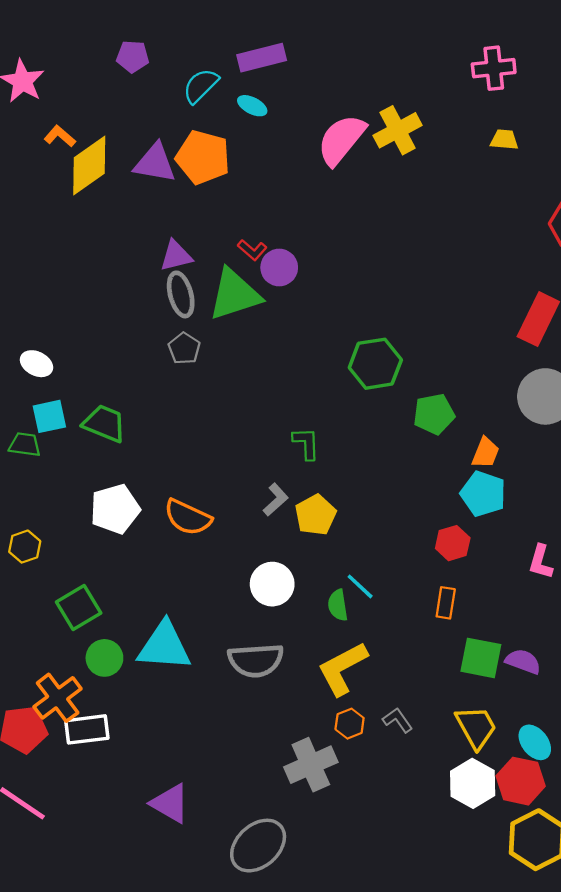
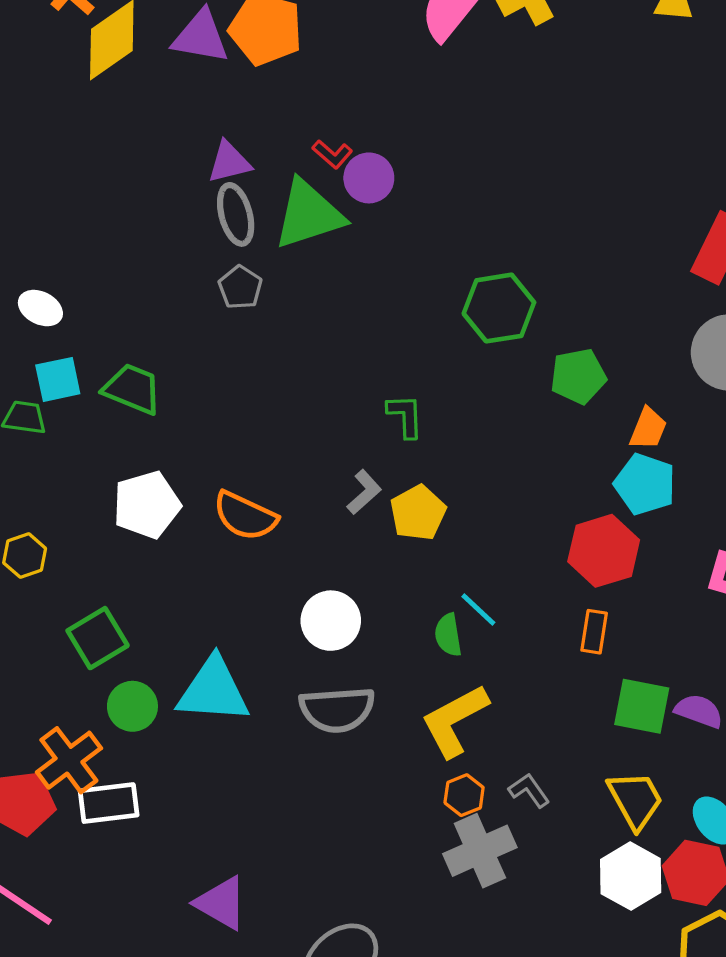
red hexagon: (453, 543) -> (604, 551), size x1.5
white circle: (272, 584) -> (331, 621), moved
gray cross: (311, 765) -> (480, 851), moved

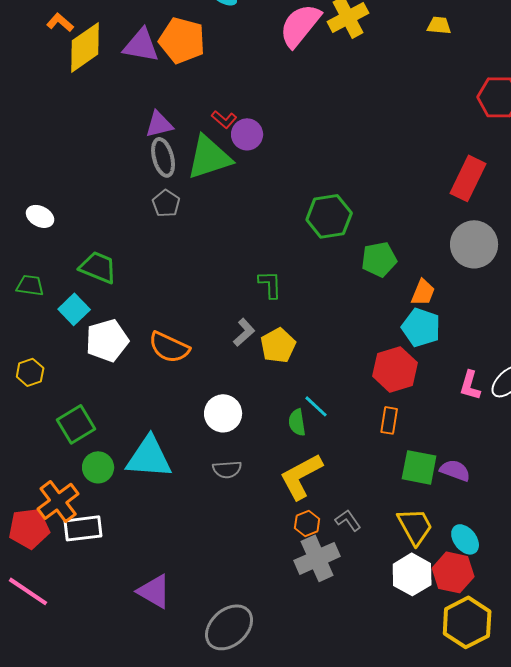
cyan square: (58, 379) -> (74, 309), moved, turned -32
gray semicircle: (337, 709) -> (227, 469), size x0.6

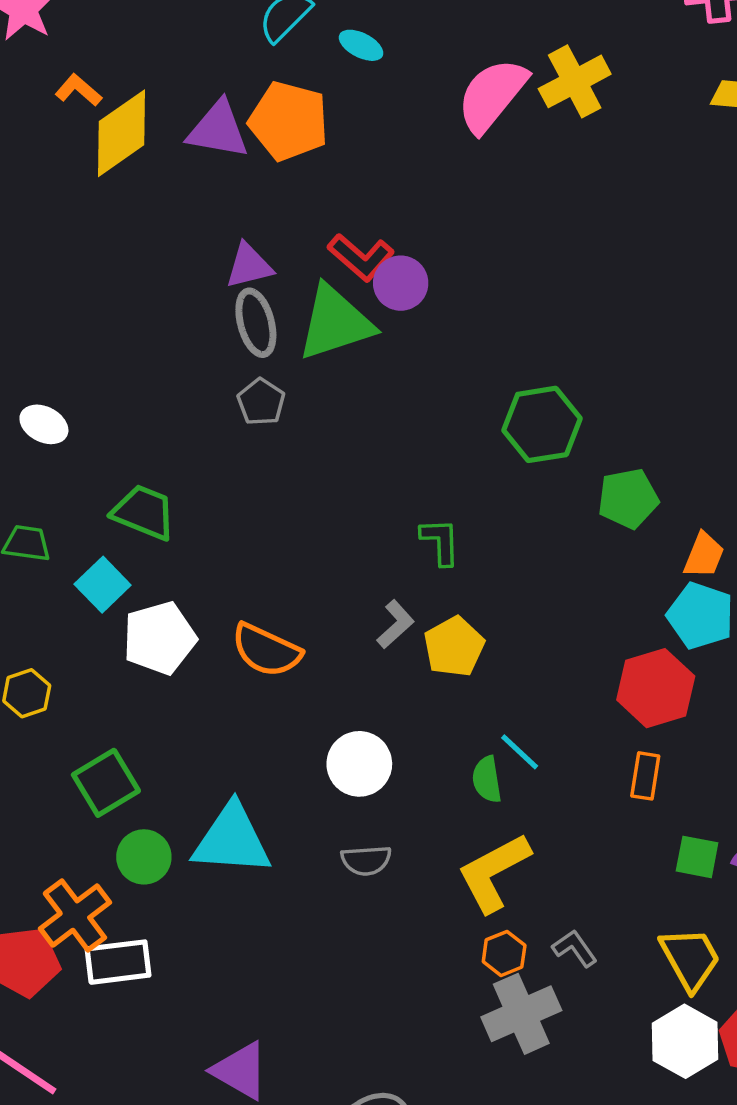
red L-shape: (224, 119) -> (361, 257), size x1.5
green square: (419, 467) -> (697, 857), size x0.7

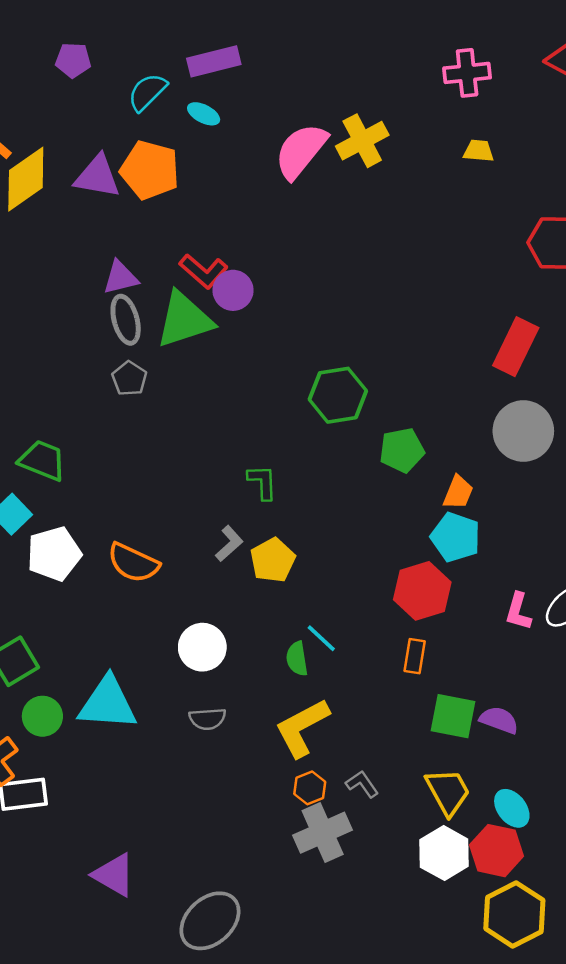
green square: (697, 857) -> (453, 716), size x1.4

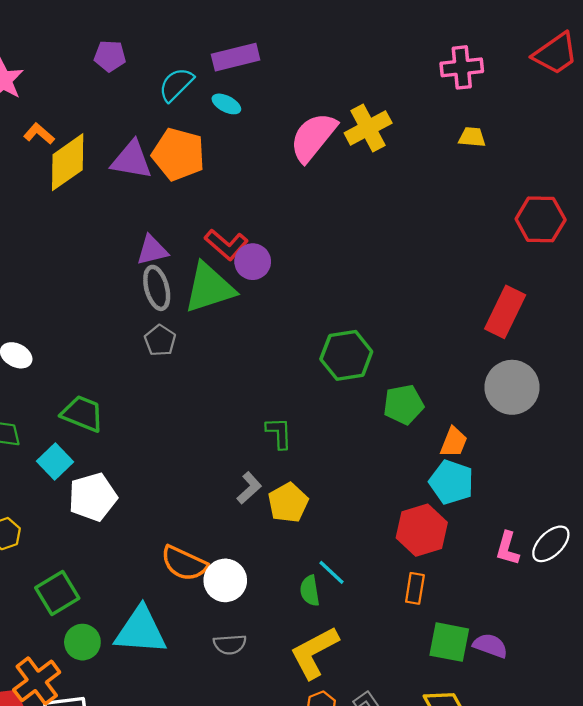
orange semicircle: (133, 563) -> (184, 563), moved

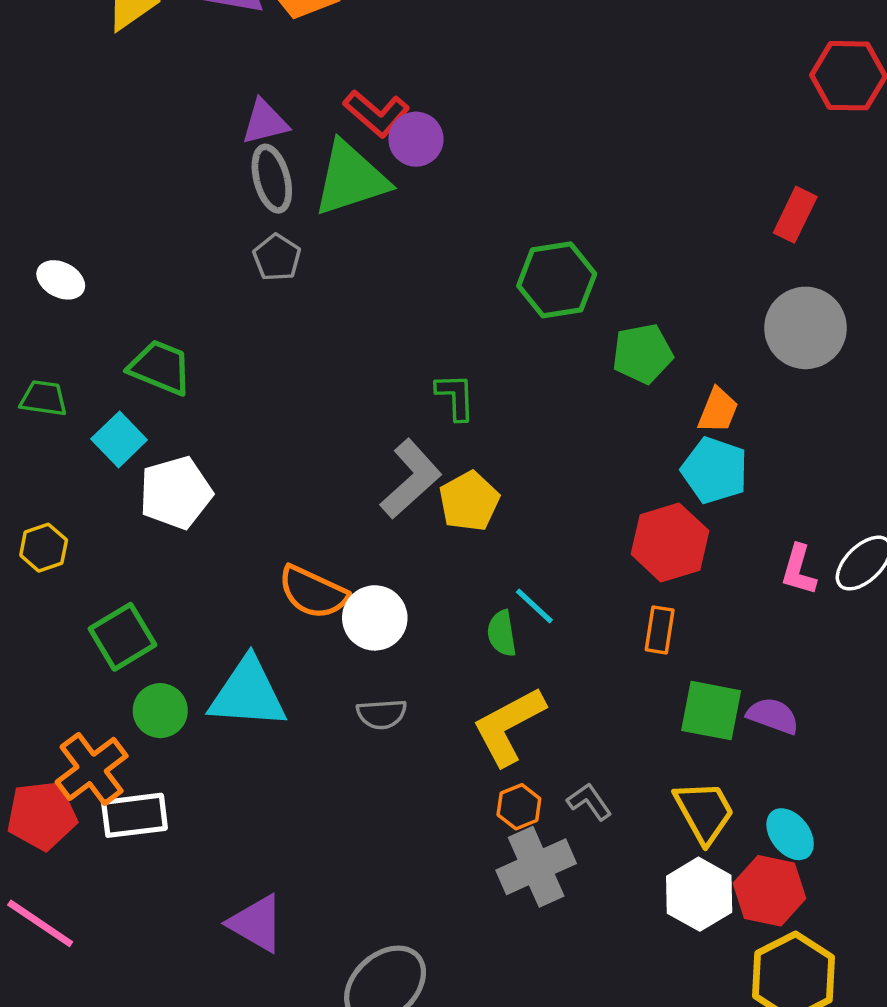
red rectangle: (505, 312) -> (795, 215), size x0.7
gray L-shape: (249, 488) -> (411, 479), size x1.6

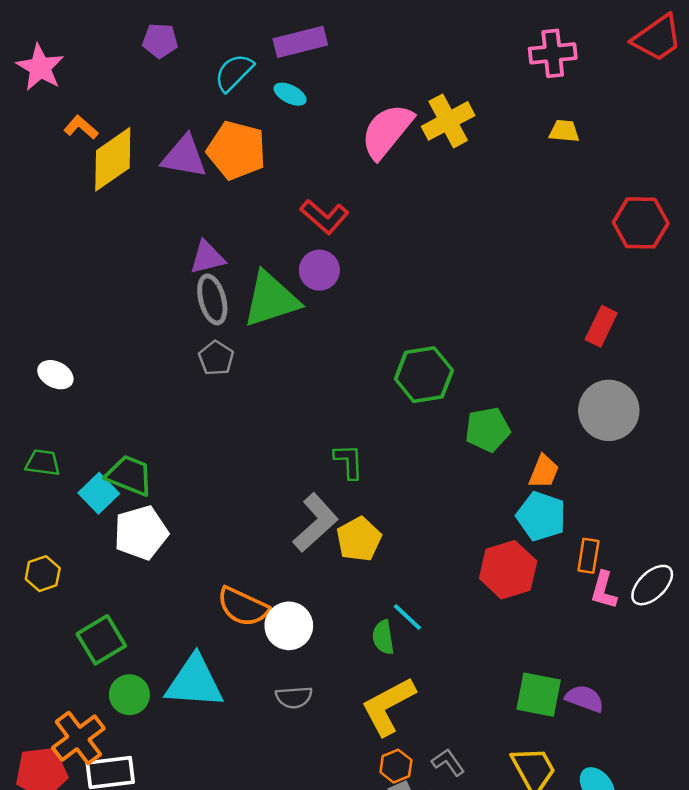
red L-shape: (376, 113) -> (324, 217), moved
green trapezoid: (160, 367) -> (129, 475), moved
orange rectangle: (660, 630) -> (588, 556), moved

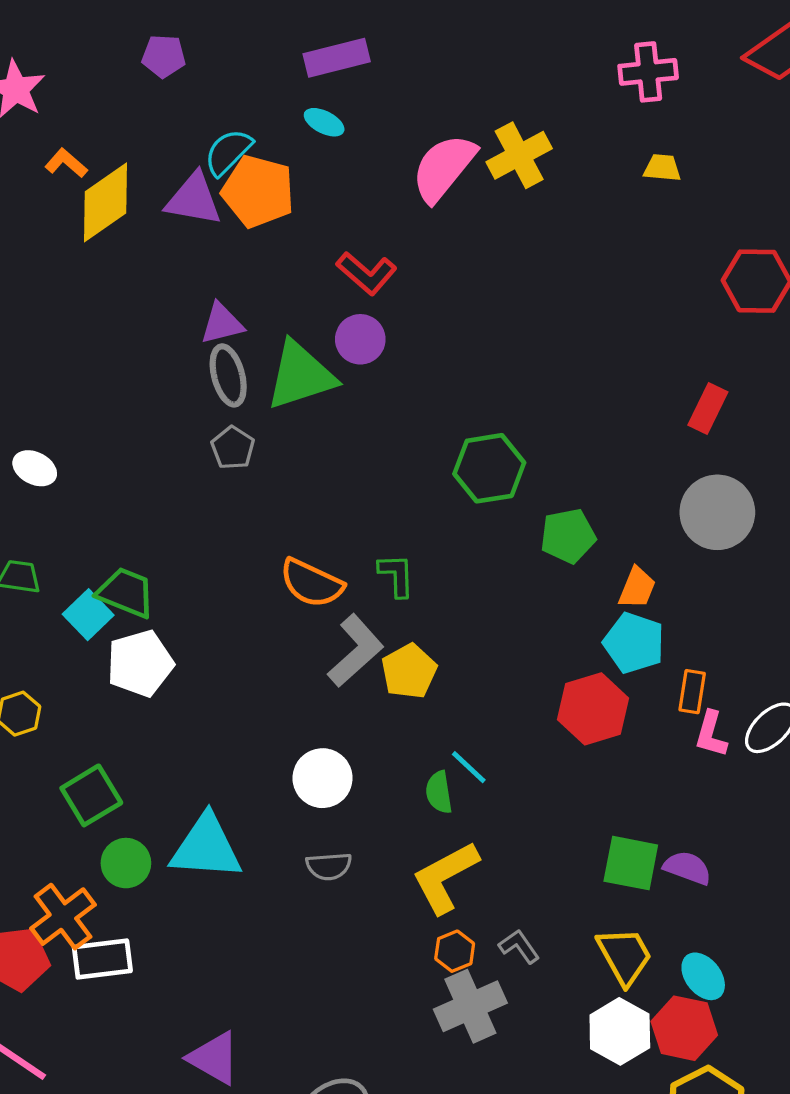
cyan semicircle: (234, 72) -> (228, 152), moved
orange semicircle: (243, 607) -> (312, 583), moved

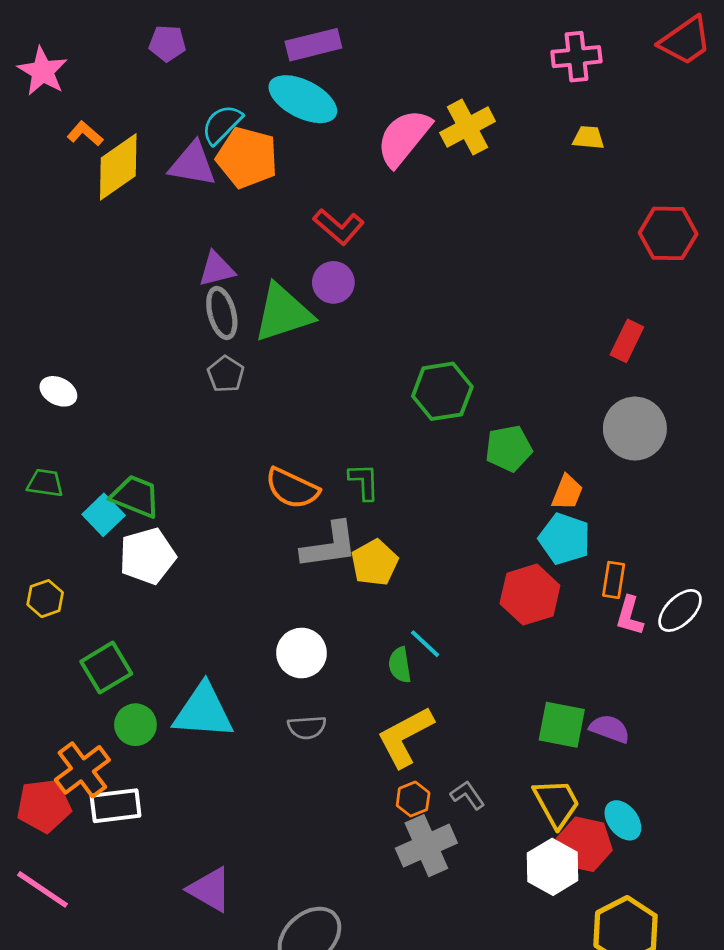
cyan ellipse: (324, 122) -> (303, 99), size x2.0
gray L-shape: (356, 651) -> (329, 545), turned 34
red hexagon: (684, 1028) -> (584, 844), moved

